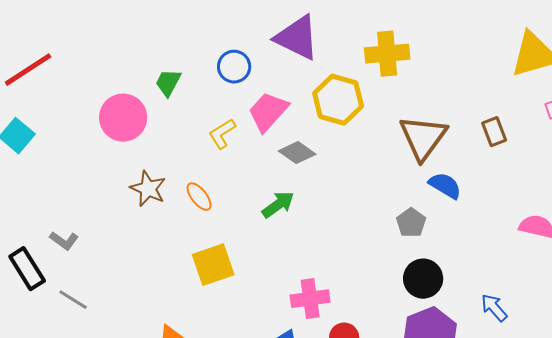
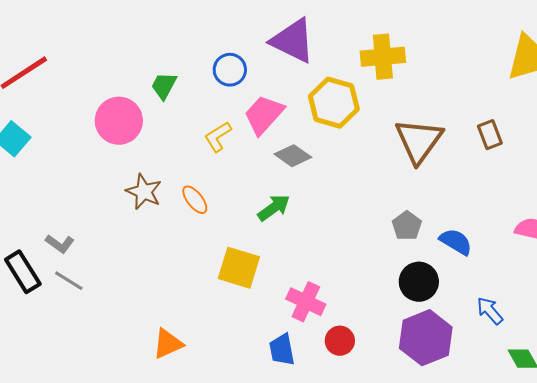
blue semicircle: (445, 186) -> (456, 242), moved
yellow square: (213, 265) -> (239, 268), moved, turned 36
pink cross: (310, 299) -> (306, 302), turned 33
gray line: (73, 300) -> (69, 281), moved

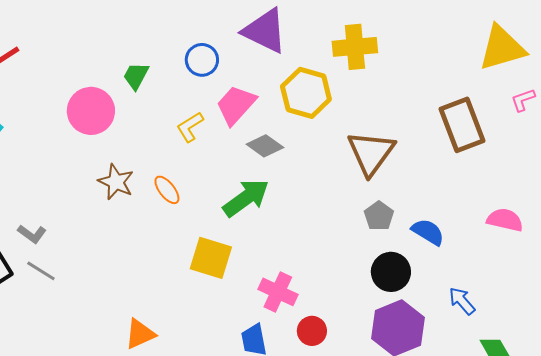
brown rectangle: (490, 135) -> (462, 125), size x1.8
brown triangle: (419, 141) -> (371, 153), moved
green arrow: (274, 208) -> (246, 198), size x1.4

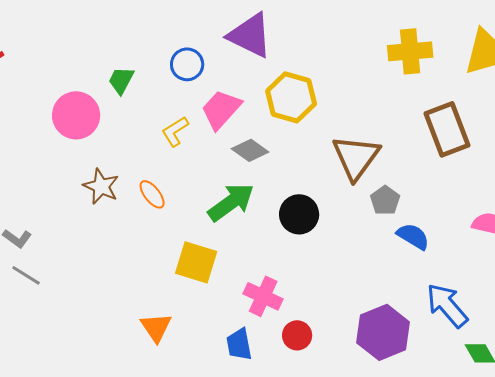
yellow cross: (355, 47) -> (410, 51), moved
gray pentagon: (379, 216) -> (385, 200), moved
black circle: (391, 272) -> (299, 214), moved
blue arrow: (462, 301) -> (447, 305), size x1.6
orange triangle: (140, 334) -> (156, 327), moved, turned -40

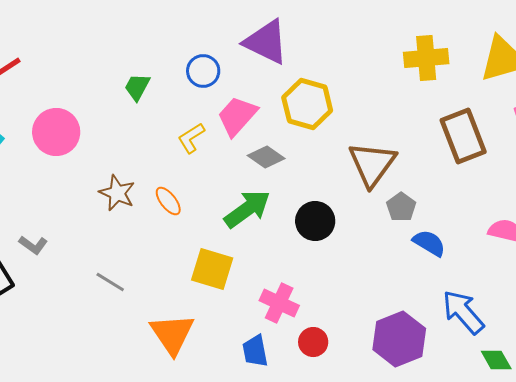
pink circle: (76, 115) -> (56, 132), moved
gray line: (26, 275) -> (110, 282), moved
orange triangle: (156, 327) -> (172, 334), size x1.4

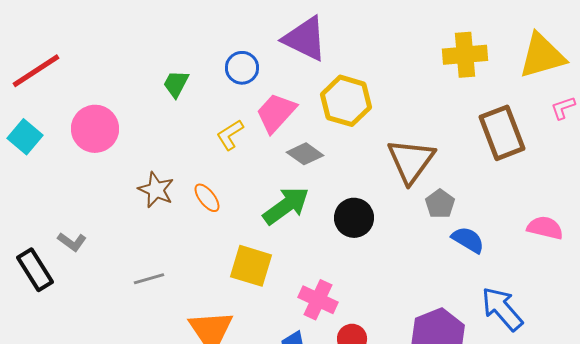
gray line: (110, 282) -> (149, 279), turned -48

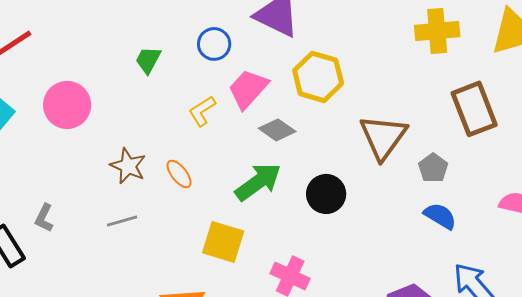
gray pentagon: (440, 204) -> (433, 168), moved
gray L-shape: (72, 242) -> (44, 218), turned 80
gray line: (149, 279) -> (122, 221), moved

